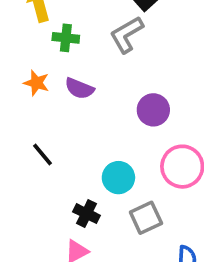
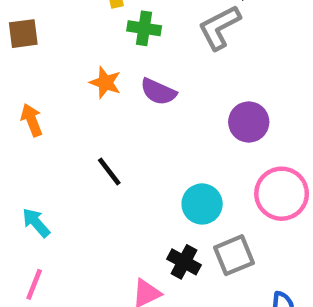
black cross: (86, 214) -> (184, 262), moved

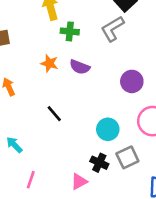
pink line: (34, 284) -> (31, 180), moved

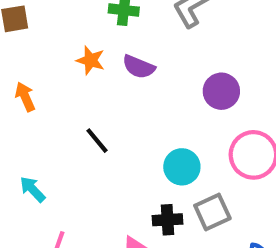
black cross: (99, 163) -> (168, 220), turned -30

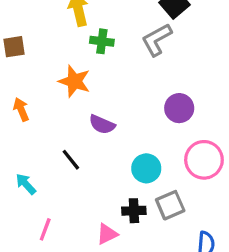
orange star: (91, 60) -> (74, 81), size x1.4
purple semicircle: (139, 67) -> (102, 124), moved
black line: (97, 141) -> (71, 160), moved

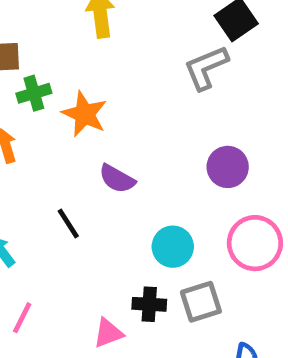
green cross: (102, 41) -> (34, 93), moved, turned -30

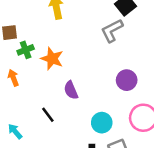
purple semicircle: (117, 179) -> (71, 90), turned 42

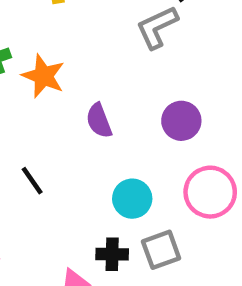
purple semicircle: (71, 90) -> (99, 121), moved

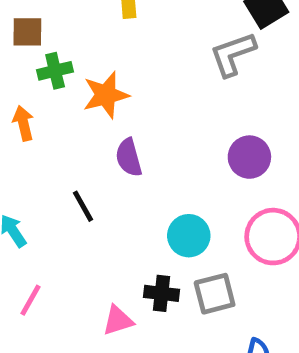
orange star: (43, 76) -> (106, 95), turned 30
purple semicircle: (99, 121) -> (129, 158), moved

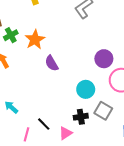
purple circle: (249, 157) -> (104, 59), moved
black line: (83, 206) -> (44, 124), moved
gray square: (215, 294) -> (103, 111), turned -30

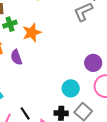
purple semicircle: (52, 63) -> (16, 57), moved

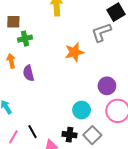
orange star: (32, 33) -> (74, 52), moved

